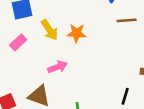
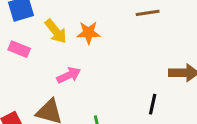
pink rectangle: (18, 42) -> (19, 49), turned 70

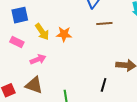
pink arrow: (69, 75) -> (38, 59), moved

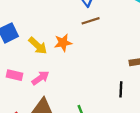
brown line: (104, 24) -> (91, 21), moved
pink rectangle: (17, 42) -> (15, 75), moved

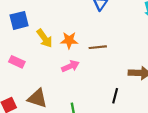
brown line: (91, 21) -> (98, 47), moved
pink arrow: (40, 78) -> (70, 66), moved

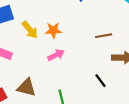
brown line: (98, 47) -> (104, 36), moved
black line: (115, 96) -> (100, 81), turned -48

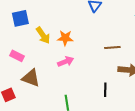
black line: (100, 81) -> (105, 90), turned 32
brown triangle: (26, 88) -> (31, 78), moved

